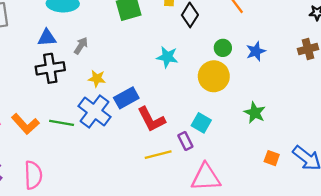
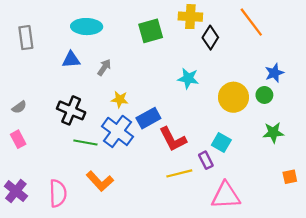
green circle: (223, 48) -> (264, 95), moved
black cross: (50, 68) -> (71, 110), moved, turned 32
green star: (255, 113) -> (273, 133), turned -30
orange L-shape: (25, 124) -> (100, 181), moved
orange square: (272, 158) -> (290, 177), turned -32

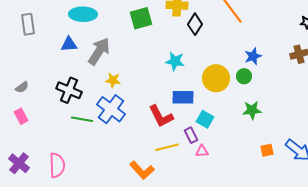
gray arrow: (104, 67) -> (99, 51), size x1.8
blue rectangle: (148, 118) -> (183, 97), moved, turned 30
orange L-shape: (100, 181) -> (142, 170), moved
pink triangle: (226, 196) -> (202, 151), moved, size x0.5

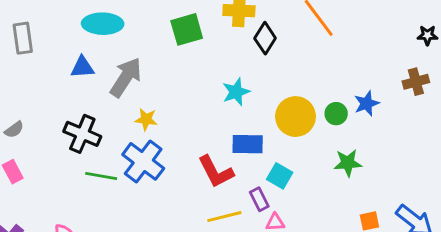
blue star: (253, 56) -> (367, 103), moved
cyan star: (175, 61) -> (236, 92), turned -30

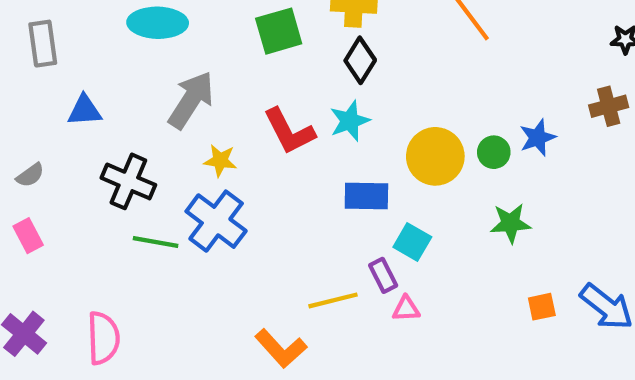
black diamond: (265, 38) -> (360, 60), moved
blue triangle: (82, 67) -> (85, 110), moved
red L-shape: (216, 172) -> (289, 131), moved

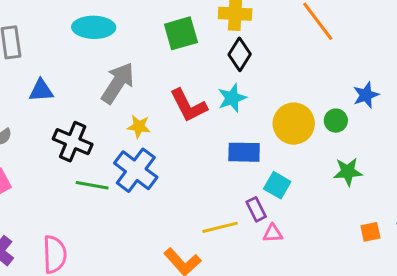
blue star: (538, 138) -> (366, 95), moved

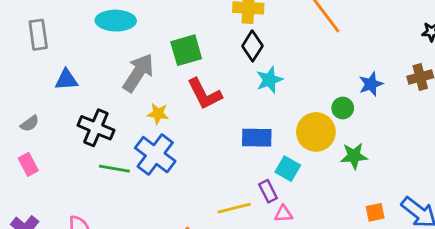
green square: (181, 33) -> (186, 50), moved
cyan star: (232, 98) -> (269, 80), moved
yellow circle: (294, 124) -> (316, 132), moved

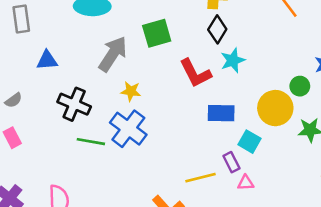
red L-shape: (205, 94) -> (195, 73), moved

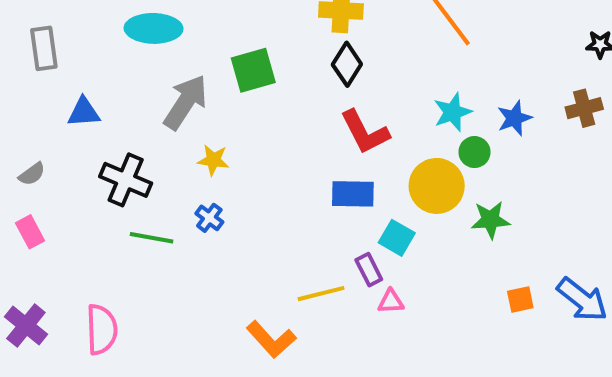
cyan star: (233, 60) -> (453, 112), moved
red L-shape: (195, 73) -> (365, 132), moved
blue cross: (128, 129) -> (209, 218), size x0.5

